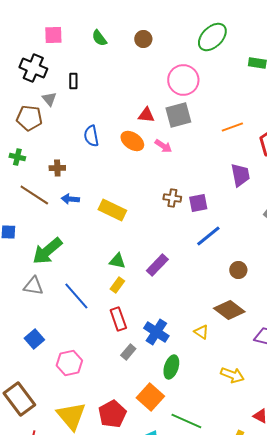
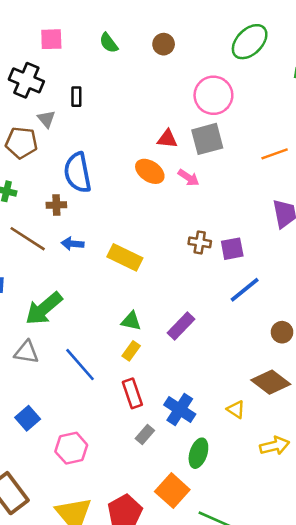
blue semicircle: (91, 136) -> (78, 173), moved, size x1.5
yellow arrow: (232, 375) -> (275, 446), moved, turned -35

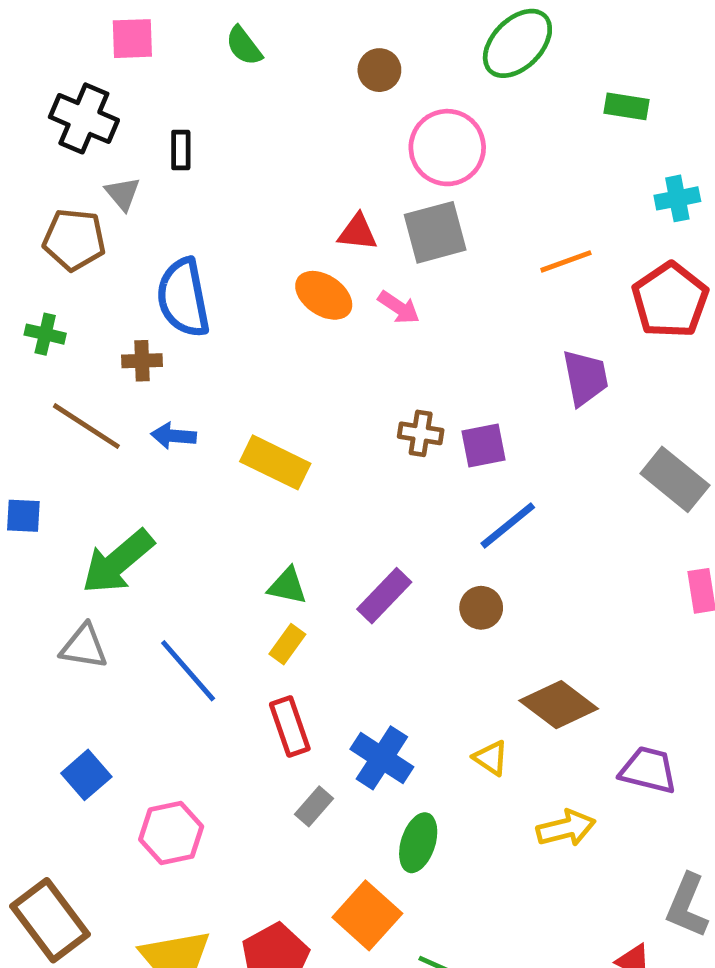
brown circle: (164, 44) -> (379, 70), moved
brown circle: (282, 332) -> (481, 608), moved

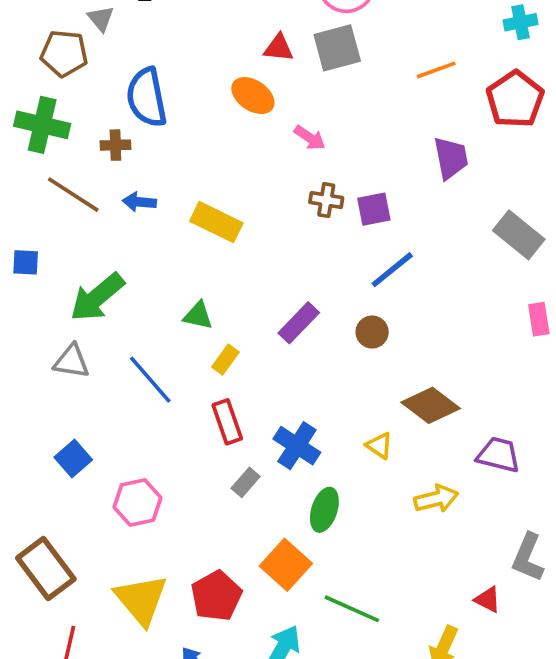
pink arrow: (399, 307) -> (310, 138), moved
green cross: (45, 334) -> (42, 125), size x1.8
green triangle: (287, 586) -> (198, 316), moved

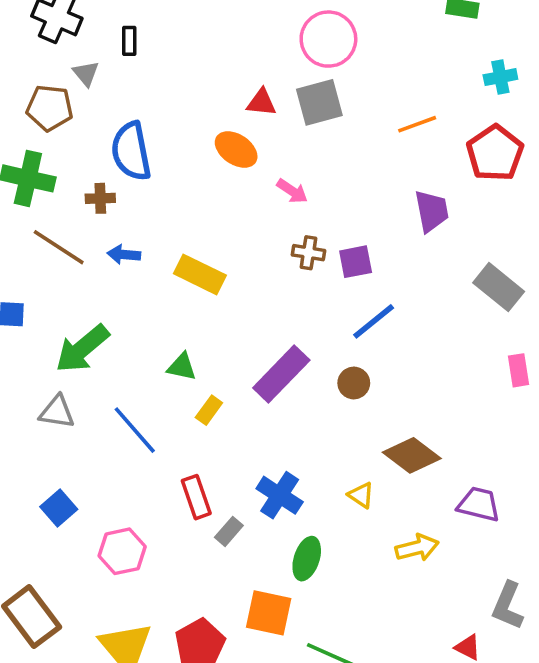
purple rectangle: (299, 323) -> (281, 374), size x1.4
red rectangle: (227, 422) -> (196, 497), moved
orange square: (286, 565) -> (269, 613), turned -30

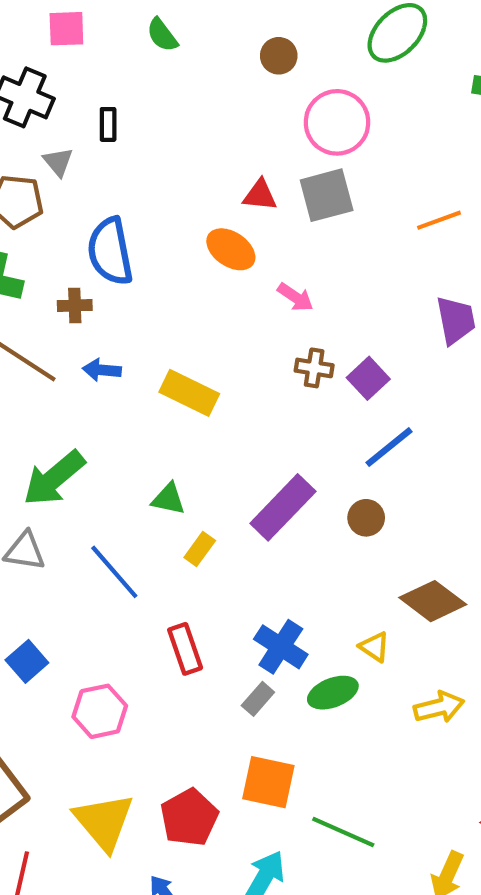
purple square: (356, 262) -> (368, 378), turned -32
gray rectangle: (229, 531) -> (258, 699), moved
green ellipse: (307, 559) -> (333, 693), moved, turned 51

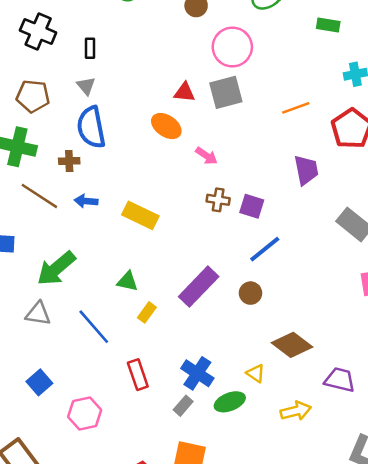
gray triangle: (58, 162) -> (86, 86), moved
purple square: (368, 378) -> (252, 206), turned -30

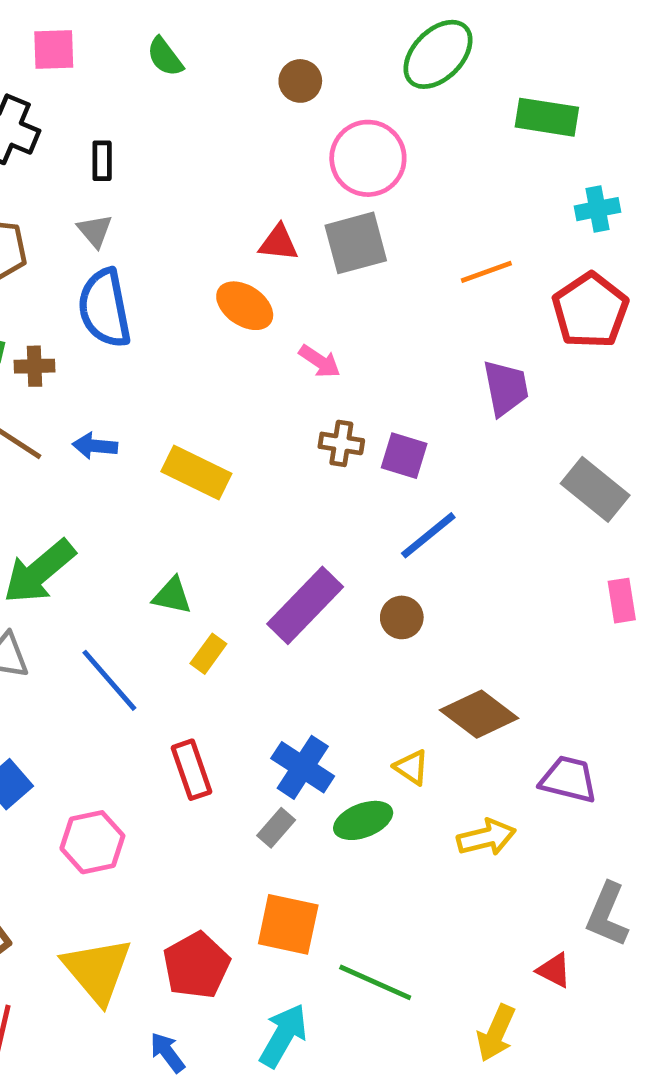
green rectangle: (328, 25) -> (547, 117), size x1.4
brown cross: (69, 161) -> (34, 366), moved

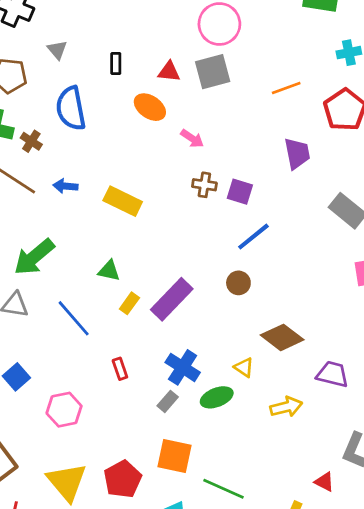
black rectangle: (102, 161) -> (116, 64), moved
gray triangle: (95, 231) -> (57, 50), moved
brown cross: (34, 366) -> (31, 141), turned 35
purple rectangle: (305, 605) -> (172, 299), moved
red rectangle: (192, 770) -> (120, 369), size x0.7

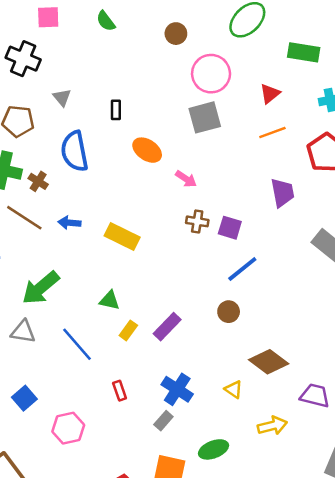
red triangle: (169, 72) -> (270, 94), moved, turned -45
purple rectangle: (172, 299) -> (167, 327), size x0.7
green ellipse: (217, 397) -> (214, 449), moved

